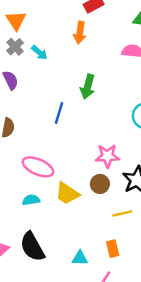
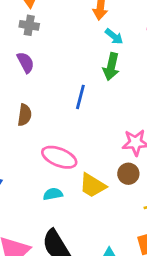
gray cross: (15, 47) -> (29, 25), turned -35
cyan arrow: (39, 53) -> (114, 36), moved

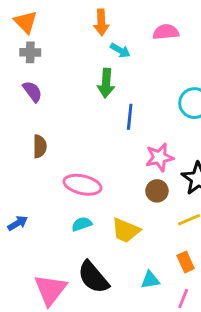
green arrow: (111, 67) -> (106, 83), moved
blue line: (80, 97) -> (130, 117), moved
yellow trapezoid: (93, 185) -> (126, 230), moved

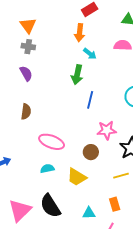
brown circle: (157, 191) -> (91, 152), moved

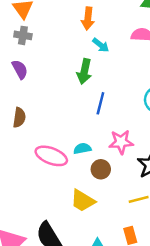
cyan semicircle: (47, 169) -> (82, 149), moved

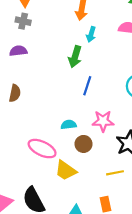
cyan arrow: (101, 45) -> (91, 34), turned 64
purple semicircle: (20, 69) -> (18, 51), turned -72
pink ellipse: (51, 156) -> (42, 149), moved

